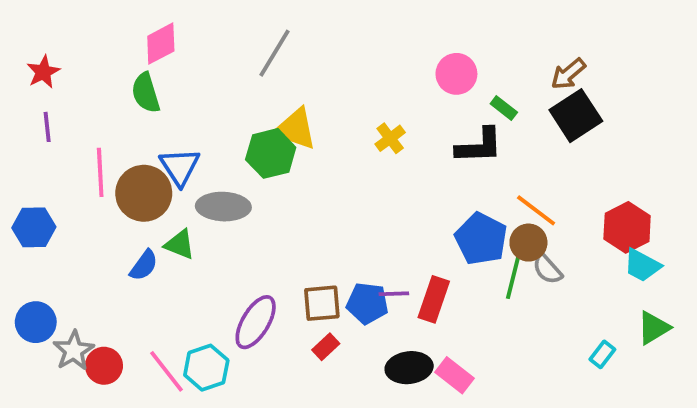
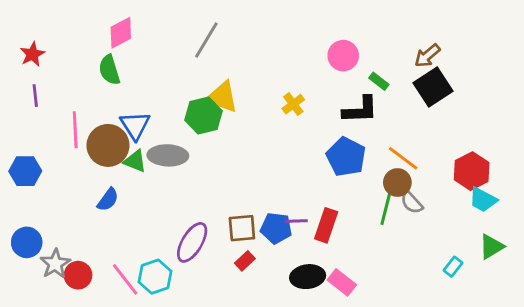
blue pentagon: (481, 239) -> (346, 157), moved
green triangle: (180, 244) -> (135, 161), moved

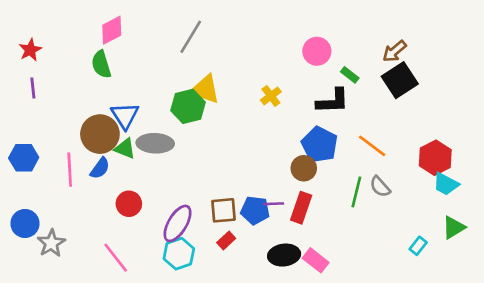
pink line: (75, 130) -> (70, 170), moved
brown circle: (397, 183) -> (304, 168), moved
blue semicircle: (108, 200) -> (100, 168), moved
red circle: (78, 275) -> (129, 204), moved
cyan hexagon: (155, 277) -> (179, 254), moved

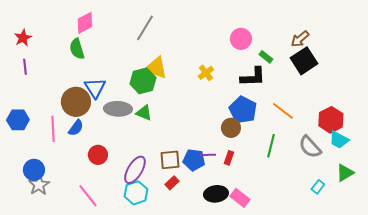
green triangle: (125, 149) -> (144, 113), moved
gray semicircle: (380, 187) -> (310, 147), moved, size x1.4
red rectangle: (301, 208) -> (229, 158), size x0.6
blue circle: (25, 223) -> (34, 170), moved

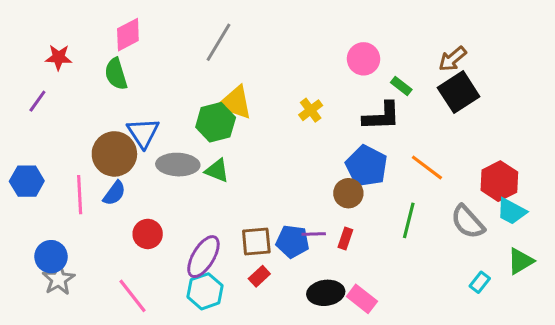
red star: (23, 38) -> (59, 57), moved, turned 30
purple line: (25, 67) -> (37, 101), turned 42

